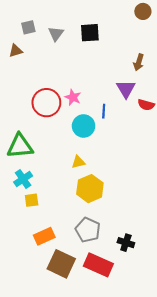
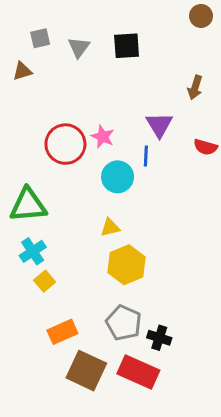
purple triangle: (126, 89) -> (159, 125), moved
yellow square: (32, 200) -> (45, 281), turned -32
black cross: (126, 243) -> (159, 338), moved

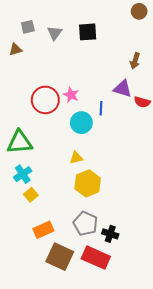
purple triangle: (159, 125) -> (123, 89), moved, turned -42

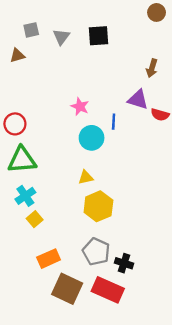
red circle: (45, 100) -> (15, 124), moved, size x0.7

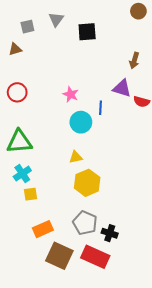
gray triangle: (61, 37) -> (56, 19), moved
red circle: (15, 124) -> (17, 92), moved
yellow square: (35, 219) -> (31, 194), turned 32

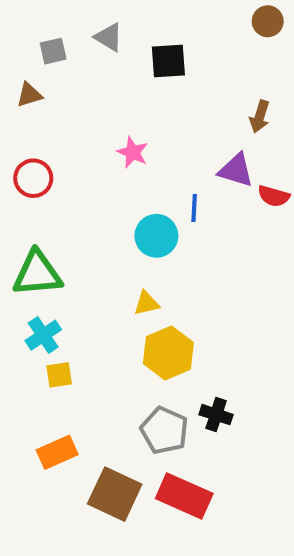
gray triangle: (56, 19) -> (109, 37), turned -35
pink star: (71, 94) -> (133, 152), moved
orange rectangle: (43, 229) -> (57, 452), moved
black cross: (110, 233) -> (216, 415), moved

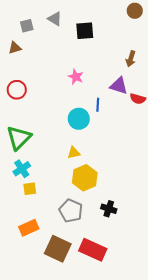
pink star: (133, 152) -> (76, 77), moved
green triangle: (37, 274) -> (19, 138), turned -40
gray pentagon: (164, 430) -> (71, 211), moved

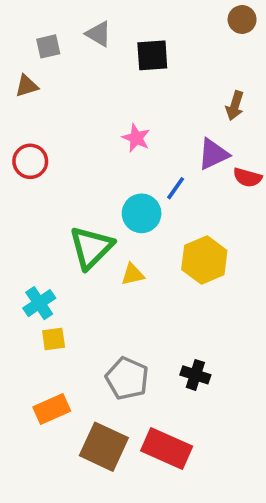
purple triangle: (119, 86) -> (213, 154), turned -42
blue line: (98, 105) -> (176, 188), turned 32
green triangle: (19, 138) -> (91, 247), moved
yellow hexagon: (85, 178) -> (204, 260), moved

